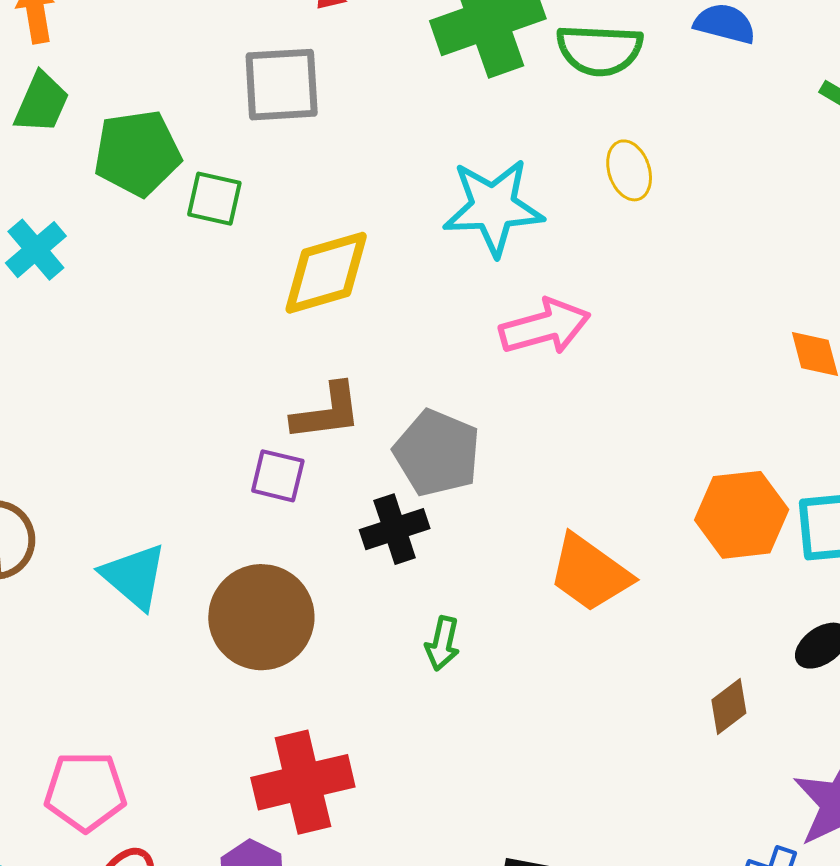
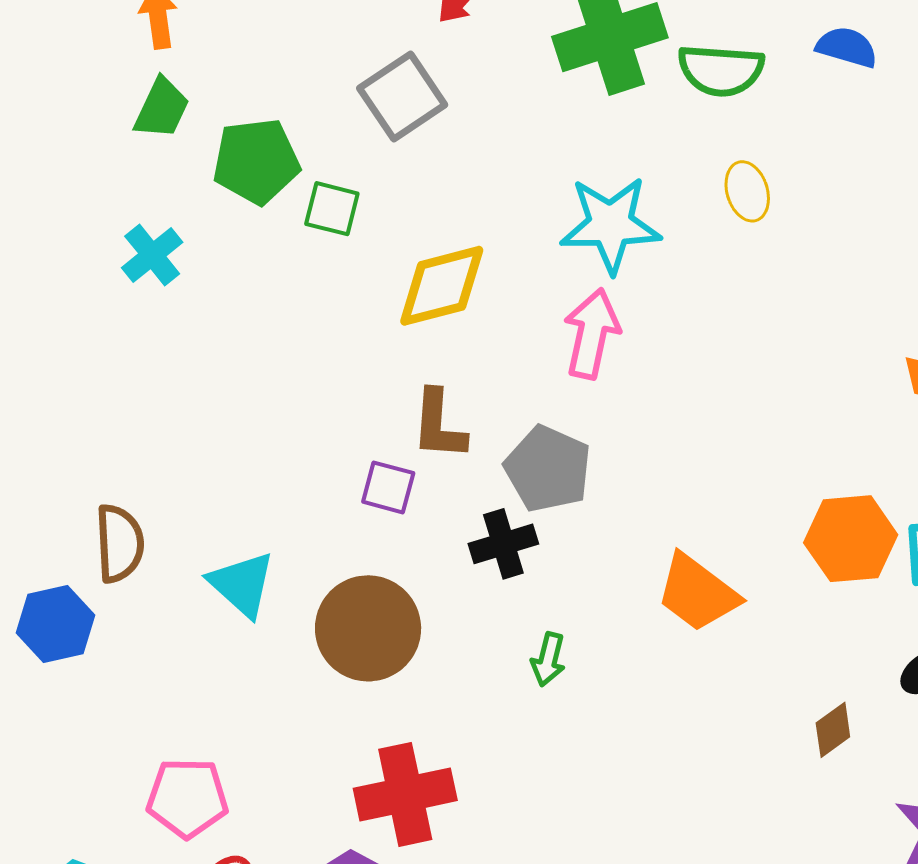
gray square: (282, 85) -> (402, 96), turned -32
pink arrow: (545, 327) -> (592, 334), moved, turned -64
brown L-shape: (327, 412) -> (439, 425), turned 100

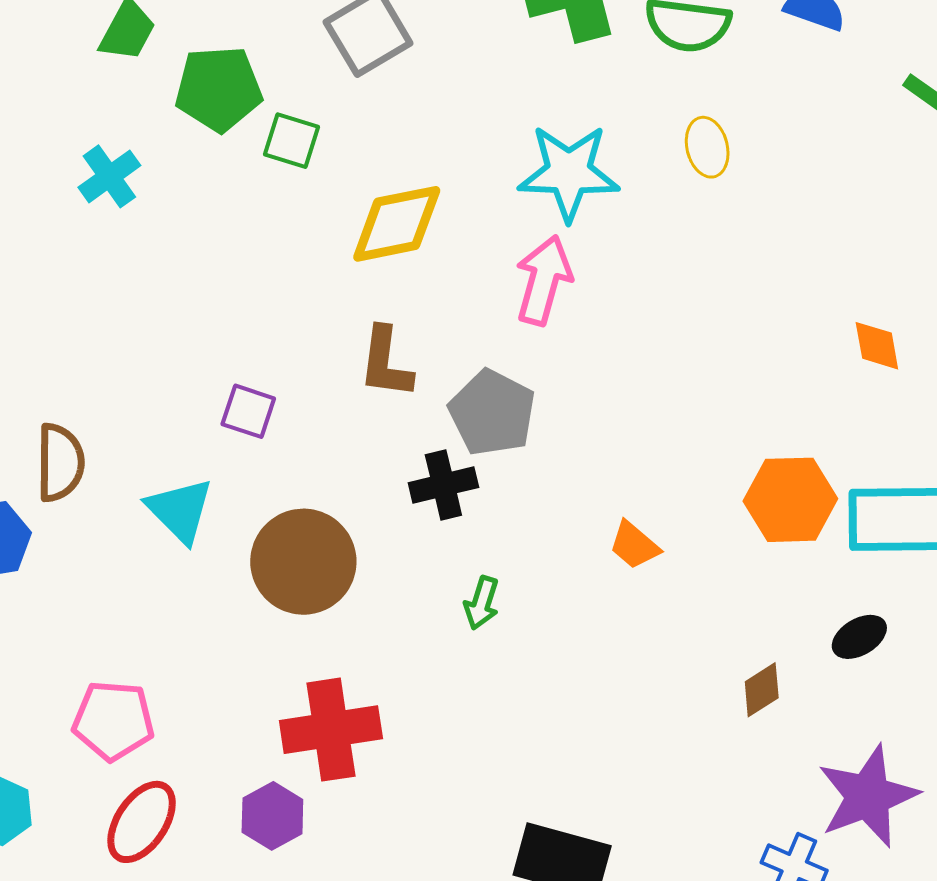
purple square: (388, 487) -> (248, 411), moved
orange trapezoid: (697, 593) -> (634, 545), size x0.6

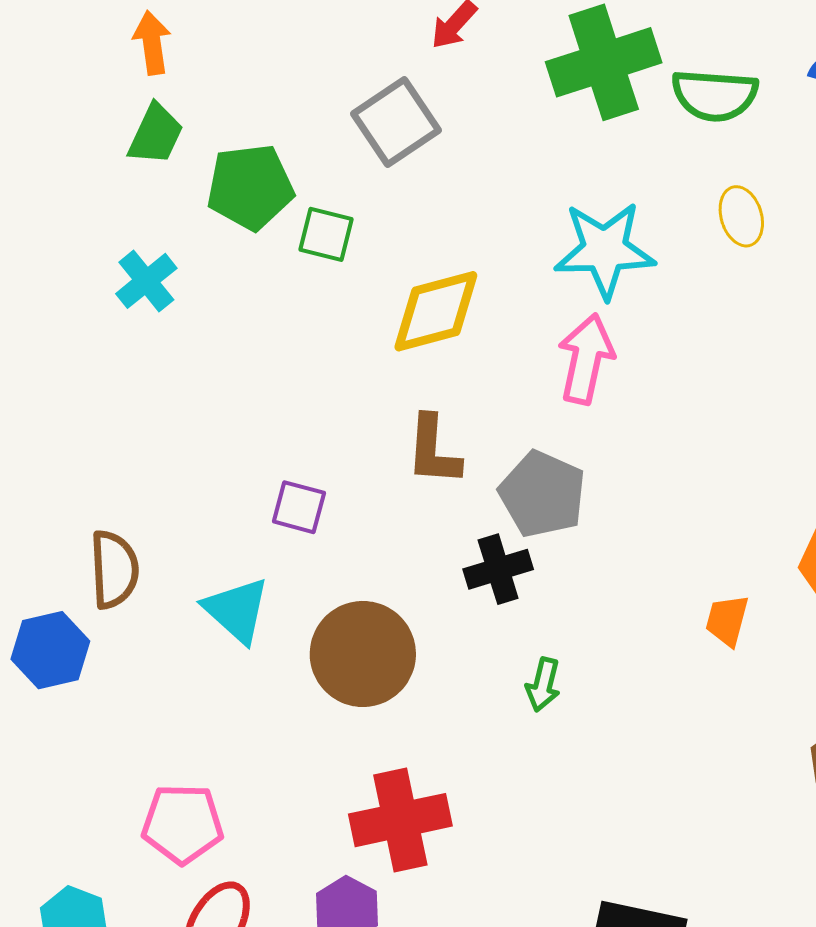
orange trapezoid: (634, 545) -> (727, 620), moved, turned 68

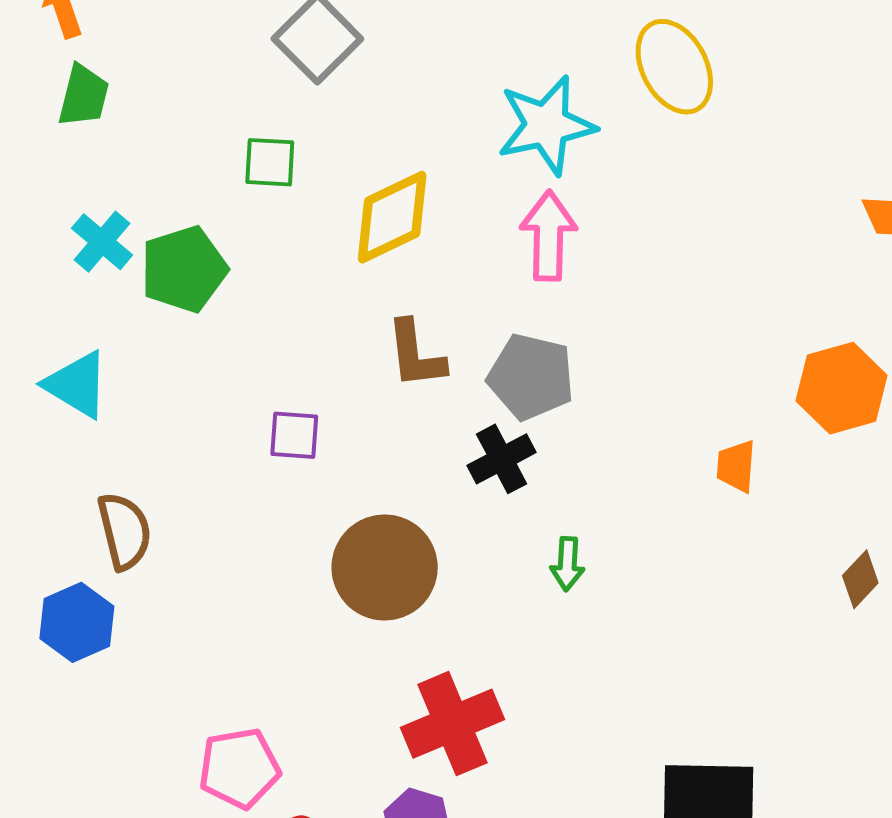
green pentagon: (250, 187) -> (184, 269), moved
yellow ellipse: (741, 216) -> (674, 67), size x1.6
cyan triangle: (237, 610) -> (77, 385), moved

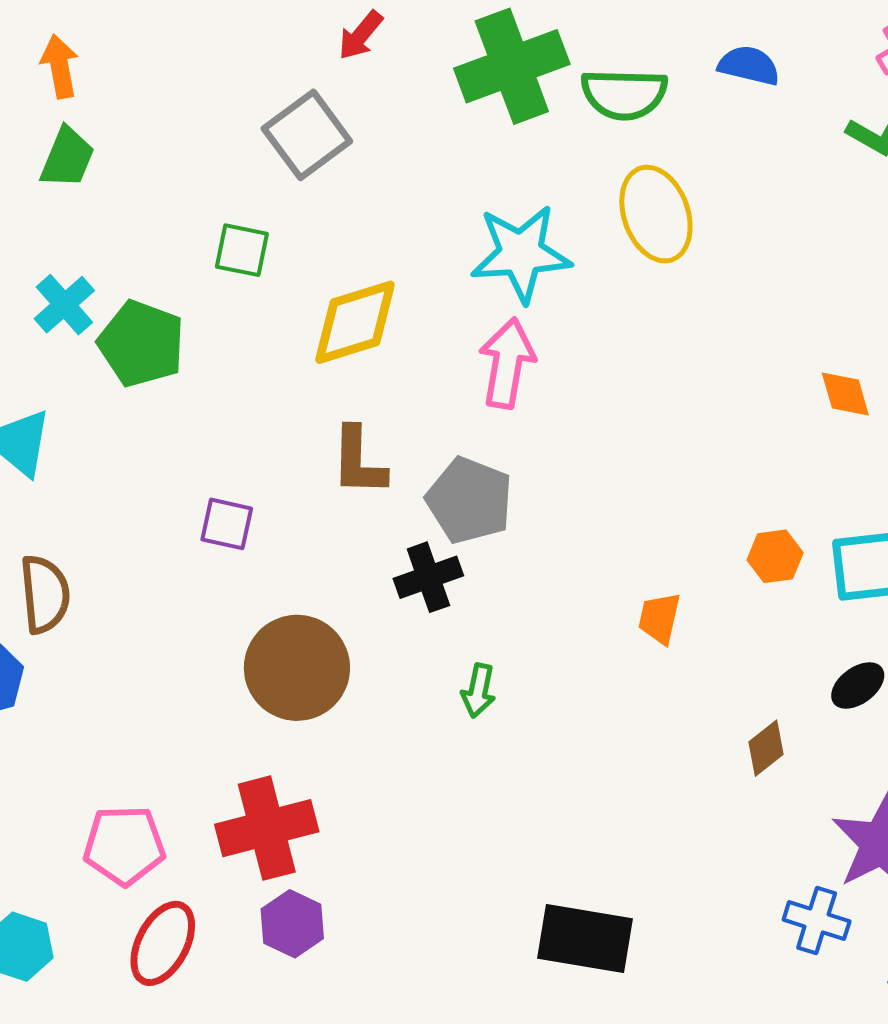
green pentagon: (184, 269) -> (141, 344), turned 30
orange hexagon: (842, 388) -> (775, 556), size x0.6
red cross: (453, 724) -> (267, 828), moved

